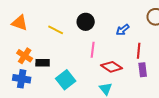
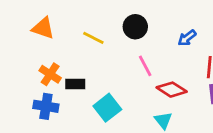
pink line: (93, 50) -> (145, 66), turned -35

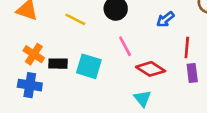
cyan square: (107, 108) -> (89, 66), moved, turned -35

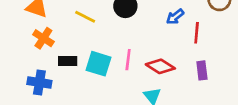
pink line: (125, 46) -> (128, 60), moved, turned 35
red line: (187, 48) -> (197, 33), moved
orange cross: (34, 54) -> (43, 38), moved

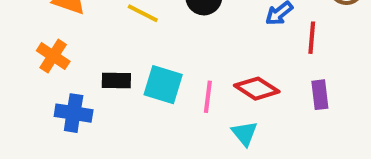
orange cross: (43, 38) -> (53, 56), moved
pink line: (128, 60) -> (208, 97), moved

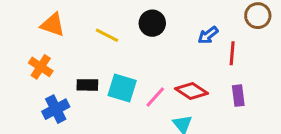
pink line: (208, 97) -> (155, 97), turned 35
blue cross: (74, 113) -> (56, 109), turned -36

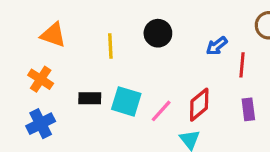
yellow line: (107, 35) -> (110, 46), turned 60
red diamond: (191, 91) -> (199, 105), turned -72
blue cross: (56, 109) -> (41, 124), moved

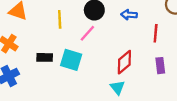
blue arrow: (217, 46) -> (129, 15), moved, turned 42
pink line: (161, 111) -> (87, 33), moved

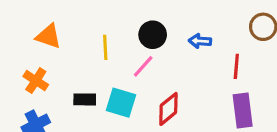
red diamond: (124, 62) -> (168, 109), moved
purple rectangle: (160, 66) -> (243, 111), size x1.5

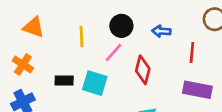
red diamond: (168, 109) -> (143, 70), moved, turned -36
purple rectangle: (243, 111) -> (197, 90), turned -72

